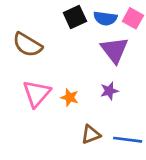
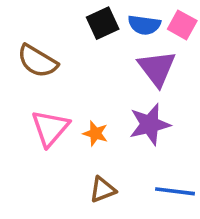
purple star: (109, 91) -> (150, 124), size x1.6
brown triangle: (91, 134) -> (103, 190), moved

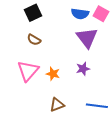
black square: (103, 23) -> (33, 13), moved
brown semicircle: (37, 61) -> (34, 40), moved, size x0.6
purple star: (150, 124) -> (83, 69), size x0.6

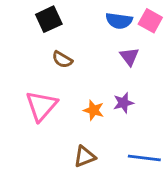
purple triangle: (87, 38) -> (129, 57), size x0.6
brown semicircle: (34, 40) -> (62, 60), moved
orange star: (53, 74) -> (94, 110), moved

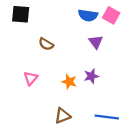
black square: (49, 19) -> (21, 14), moved, turned 30
pink triangle: (41, 106) -> (31, 78), size x0.6

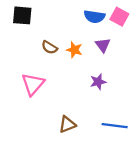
pink triangle: (31, 78) -> (33, 84), size x1.5
orange star: (69, 82) -> (74, 50), moved

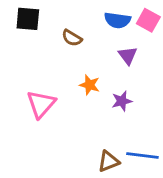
brown semicircle: (49, 47) -> (72, 38), moved
orange star: (74, 50) -> (90, 85), moved
brown triangle: (67, 124) -> (109, 161), moved

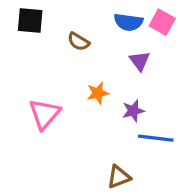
orange star: (90, 85) -> (98, 93), turned -30
blue line: (142, 155) -> (156, 138), moved

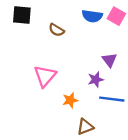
purple triangle: (140, 61) -> (109, 60), moved
orange star: (98, 93) -> (70, 100), moved
pink triangle: (45, 114) -> (45, 76), moved

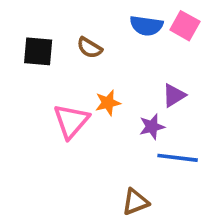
black square: (22, 15) -> (38, 51), moved
purple triangle: (109, 60) -> (174, 95), turned 35
orange star: (70, 100) -> (108, 103), moved

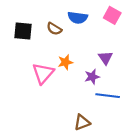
blue semicircle: (146, 26) -> (78, 18), moved
purple triangle: (174, 95) -> (105, 58), turned -32

